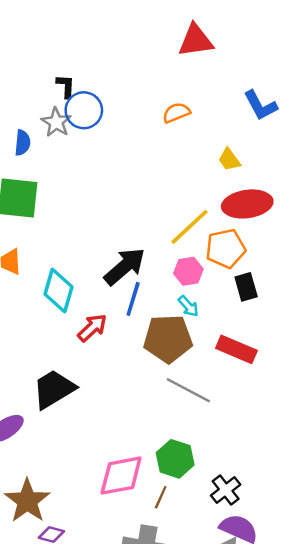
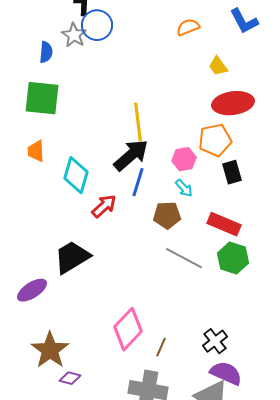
orange semicircle: (176, 113) -> (188, 27), moved
yellow line: (190, 227) -> (138, 122), moved, turned -54
brown pentagon: (168, 339) -> (167, 215), size x0.7
green hexagon: (175, 459) -> (233, 258), moved
pink diamond: (121, 476) -> (128, 329), turned -36

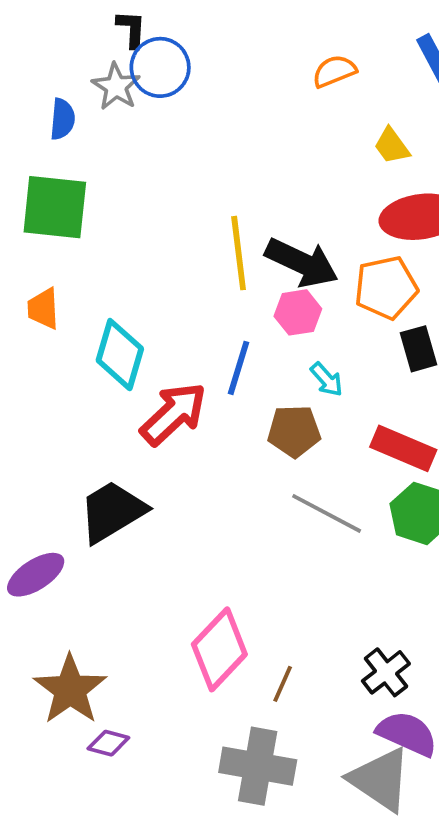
black arrow: (131, 155) -> (302, 263), moved, turned 66
pink hexagon: (184, 159) -> (298, 312), moved
red arrow: (104, 206) -> (173, 414), size x1.4

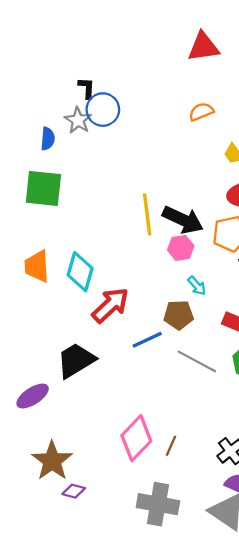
orange trapezoid: (43, 309) -> (37, 266), moved, size x1.4
blue line: (239, 368) -> (147, 340), moved, turned 48
brown line: (283, 684) -> (171, 446), moved

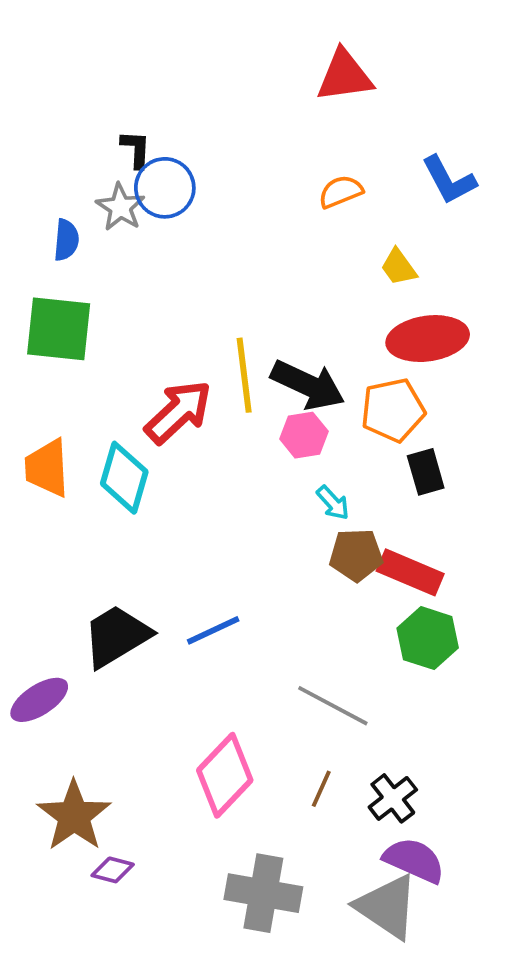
red arrow: (110, 305) -> (178, 412), moved
brown pentagon: (179, 315) -> (356, 555), moved
blue line: (147, 340) -> (213, 630), moved
gray line: (197, 361) -> (333, 706), moved
brown line: (171, 446) -> (321, 789), moved

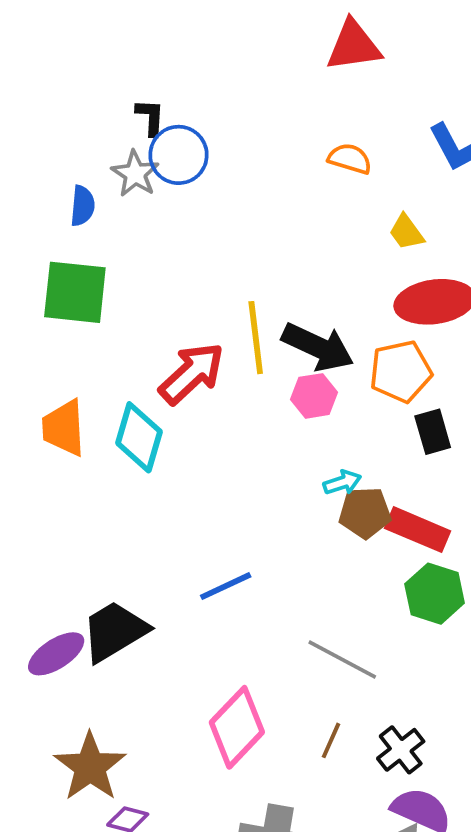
orange semicircle: (341, 192) -> (350, 159), turned 39
cyan arrow: (333, 503) -> (342, 483), moved, turned -66
black trapezoid: (117, 636) -> (114, 631), moved

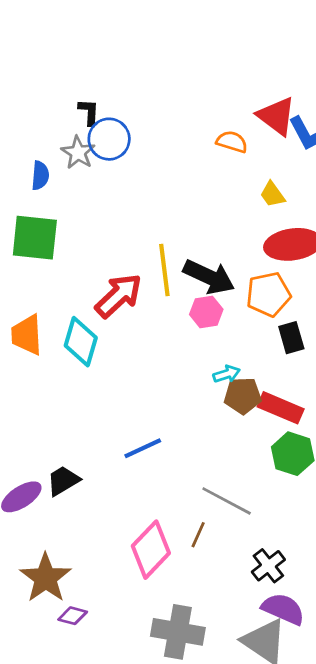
red triangle: (354, 46) -> (276, 116), moved, turned 45
black trapezoid: (114, 631) -> (63, 481), size x0.7
brown line: (331, 740) -> (198, 535), moved

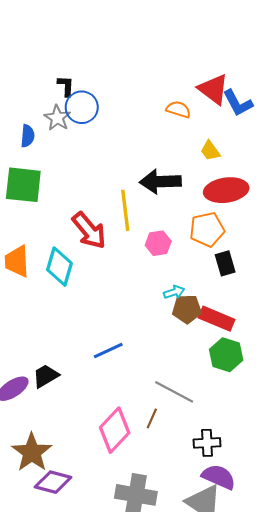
black arrow: (209, 277) -> (160, 182), moved, turned 153
red arrow: (119, 296) -> (89, 230), turned 93
black cross: (268, 566) -> (207, 443), turned 35
purple diamond: (73, 616) -> (53, 482), size x1.6

